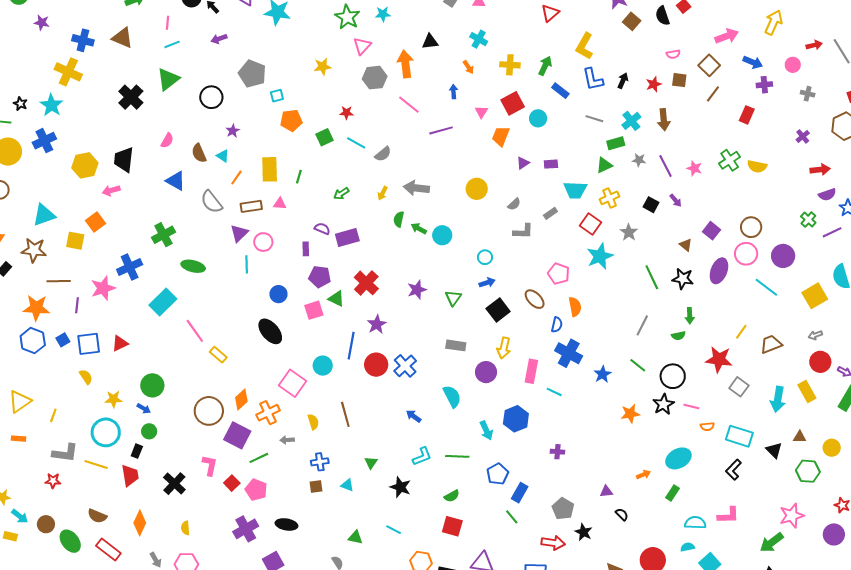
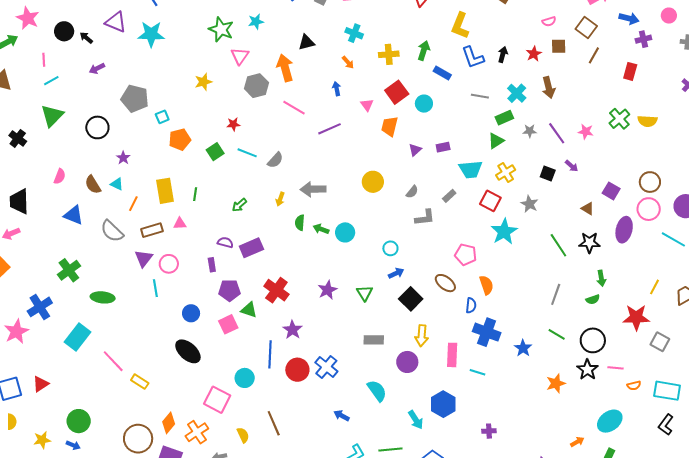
black cross: (131, 97) -> (18, 138), size x0.7
yellow semicircle: (86, 377) -> (12, 422), turned 42

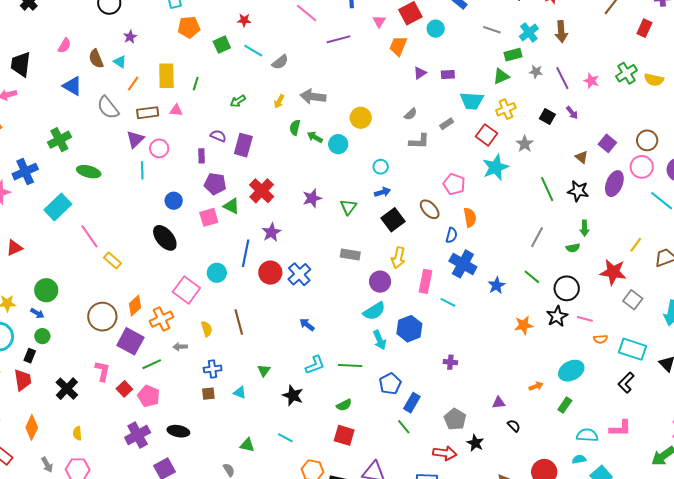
yellow circle: (373, 182) -> (361, 118), moved
purple rectangle: (251, 248) -> (243, 145), turned -60
cyan semicircle: (377, 391) -> (374, 311), moved, turned 85

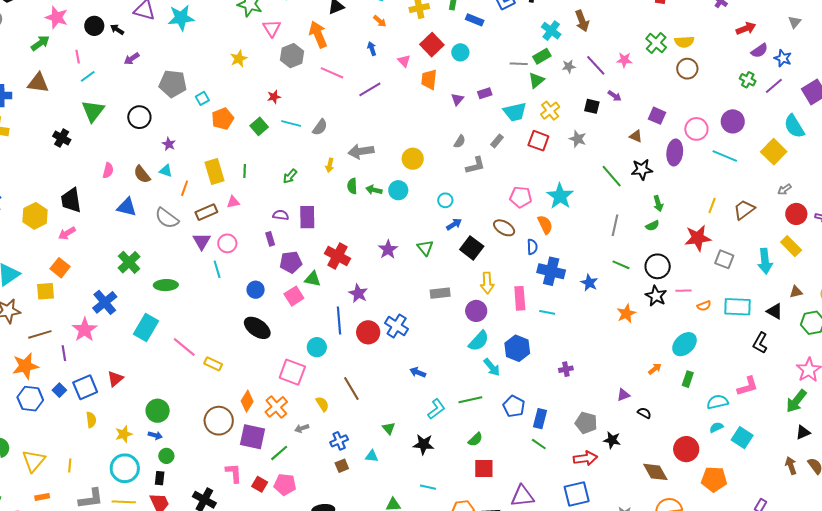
gray line: (492, 30) -> (519, 64), moved
brown circle: (647, 140) -> (687, 69), moved
cyan star: (495, 167) -> (560, 196), moved
black L-shape: (626, 383) -> (760, 343), moved

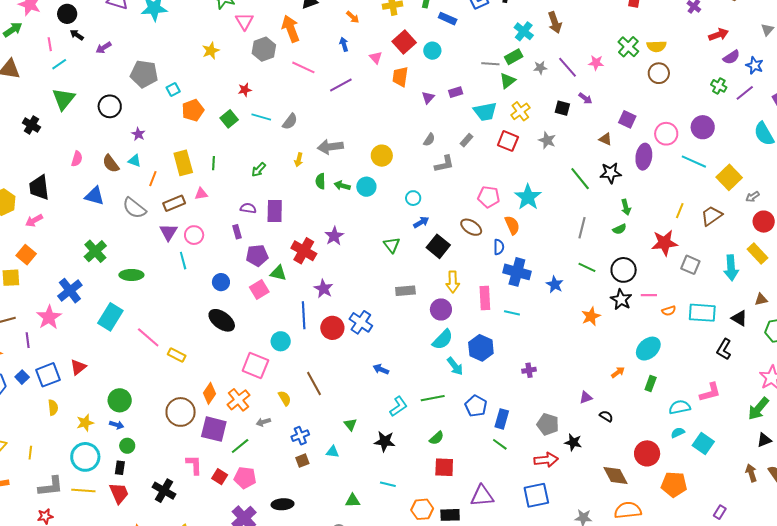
black arrow: (117, 29) -> (77, 35), moved
yellow square: (774, 152) -> (729, 177), moved
purple star: (388, 249) -> (334, 236), moved

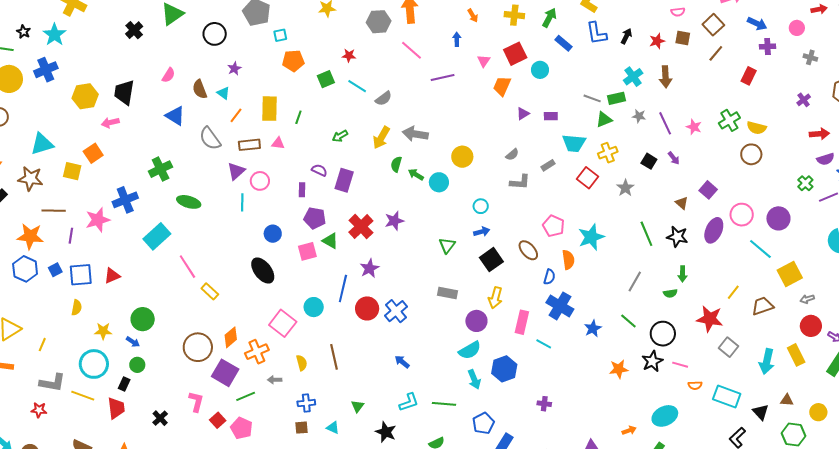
yellow arrow: (299, 160) -> (381, 138), size x1.6
black cross: (164, 491) -> (160, 418), size x0.7

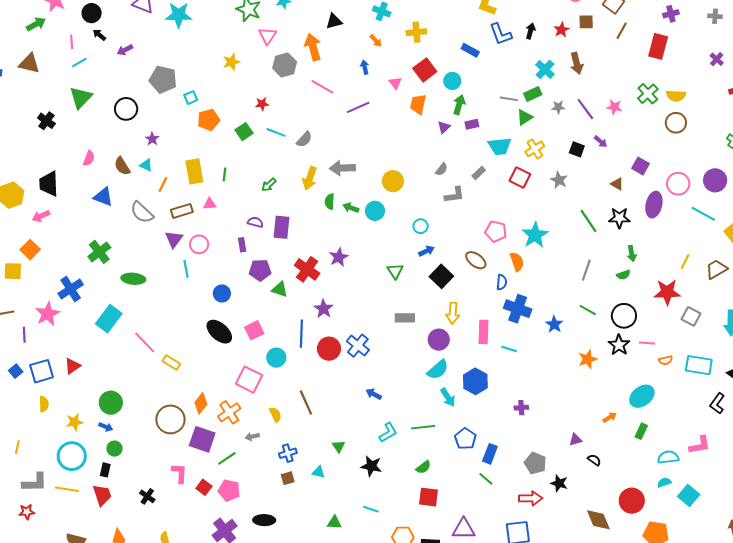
green arrow: (549, 18) -> (459, 105), moved
red rectangle: (749, 76) -> (658, 46), size x1.4
pink square: (307, 251) -> (254, 330), moved

